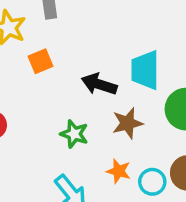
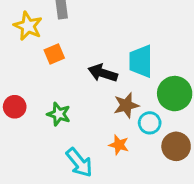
green star: (74, 134) -> (59, 114), moved
cyan circle: (152, 182) -> (150, 123), moved

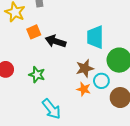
black arrow: (103, 73) -> (56, 41), moved
orange star: (119, 145) -> (84, 89), moved

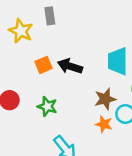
orange square: (34, 32) -> (44, 65), moved

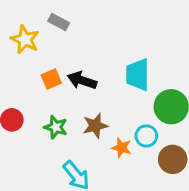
gray rectangle: (50, 16) -> (59, 22), turned -54
brown star: (105, 99) -> (95, 126), moved

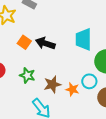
orange square: (51, 79) -> (24, 42), turned -32
brown star: (95, 126) -> (52, 84), moved

